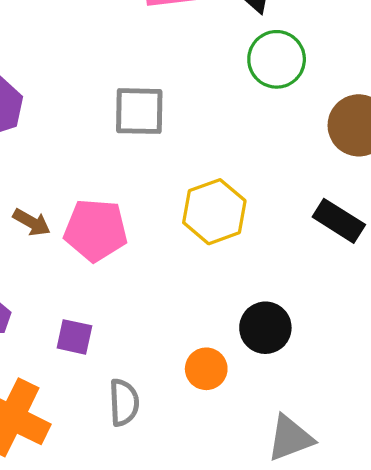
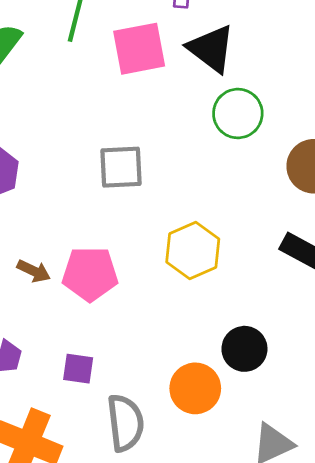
orange circle: (206, 369) -> (195, 388), size x1.4
gray semicircle: (124, 402) -> (125, 423), size x1.4

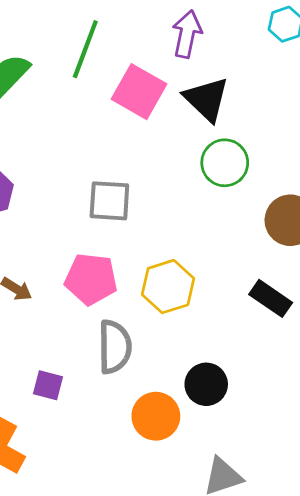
pink square: (139, 49) -> (139, 92), turned 34
pink pentagon: (90, 274) -> (91, 279), moved
gray semicircle: (125, 423) -> (115, 347), moved

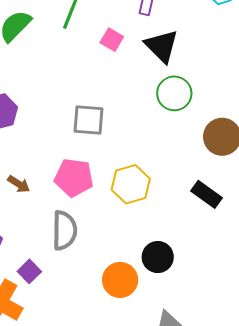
pink square: (139, 92) -> (112, 40), size x0.6
gray semicircle: (115, 347) -> (64, 230), moved
purple square: (48, 385) -> (29, 271), moved, turned 30

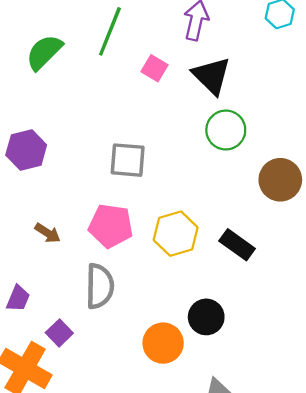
black rectangle: (206, 194) -> (237, 245), moved

